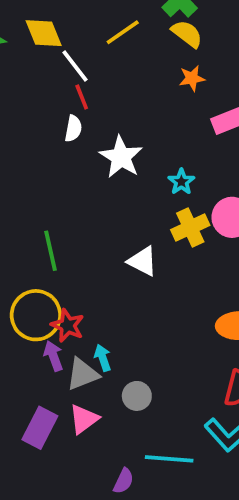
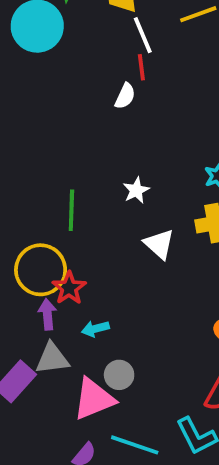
white star: (121, 157) -> (136, 190), moved, size x0.6
cyan arrow: (103, 358) -> (95, 329), turned -100
gray triangle: (83, 374) -> (52, 358), moved
pink triangle: (84, 419) -> (94, 399), moved, size x1.4

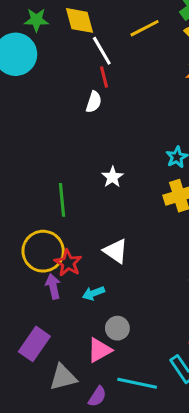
white triangle: (159, 244) -> (116, 251), moved
gray triangle: (52, 358) -> (63, 377), moved
pink triangle: (94, 399) -> (99, 350), size x0.7

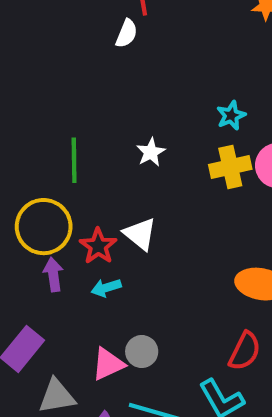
white star: (112, 177) -> (151, 152), moved
red star: (68, 263) -> (98, 246), moved
gray circle: (117, 328) -> (142, 352), moved

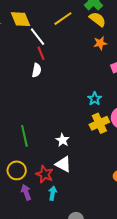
white star: (151, 152) -> (63, 140), moved
yellow circle: (44, 227) -> (17, 170), size x0.7
cyan arrow: (106, 288) -> (53, 193), turned 128

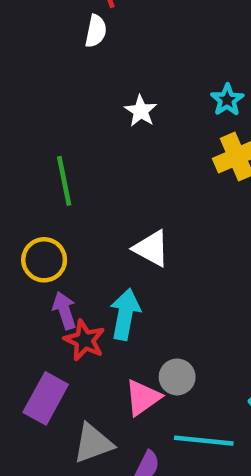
white star: (63, 140) -> (141, 111), moved
red star: (45, 174) -> (84, 340), moved
cyan arrow: (53, 193) -> (125, 314), size x1.5

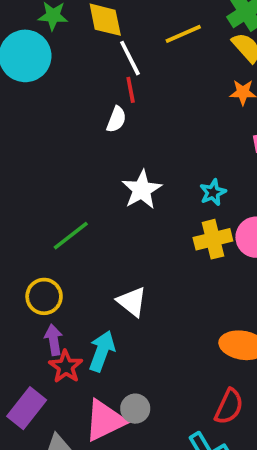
white star: (141, 111) -> (142, 190), size x1.5
green line: (64, 181) -> (71, 236), turned 54
pink triangle: (143, 398) -> (105, 421), size x1.4

